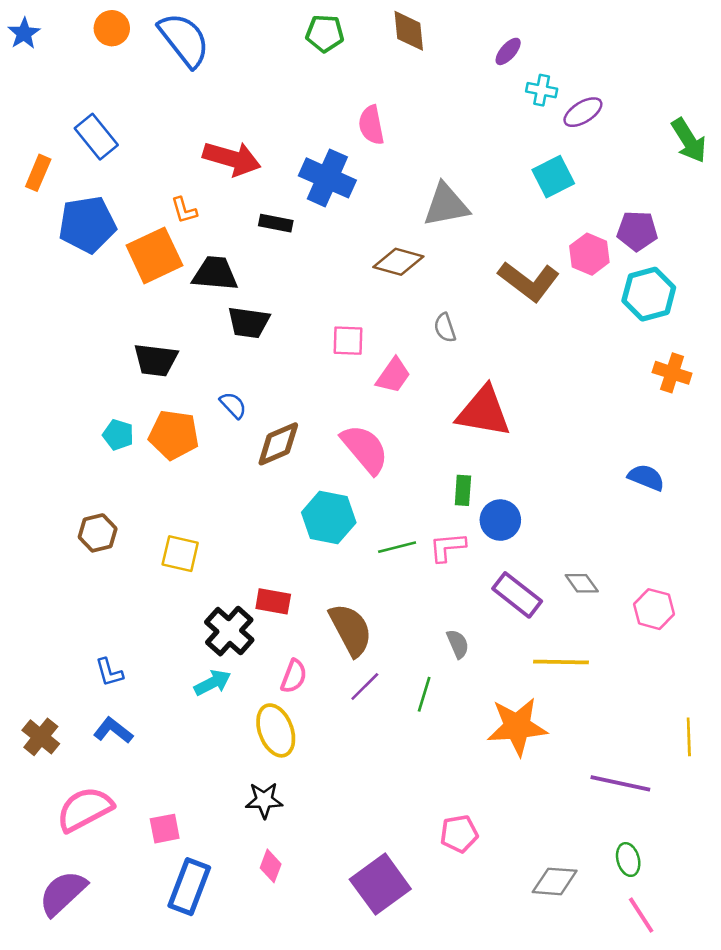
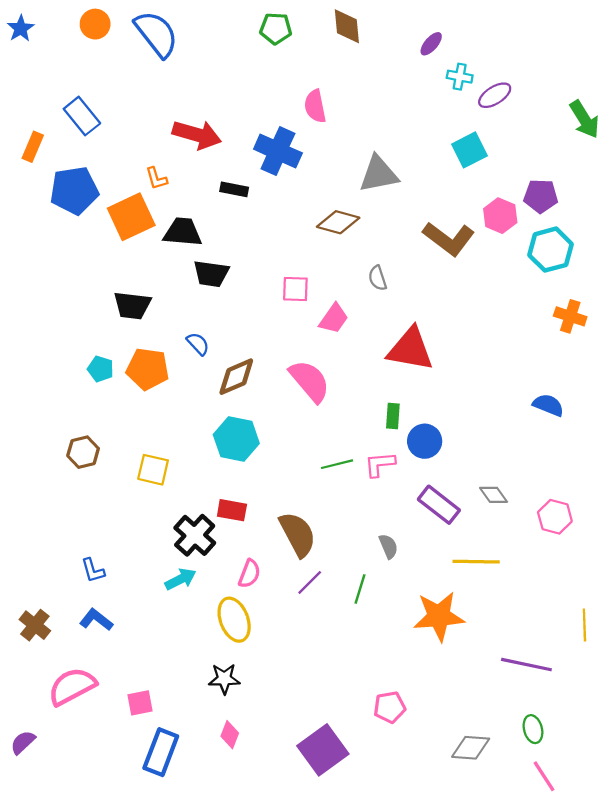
cyan hexagon: (329, 517) -> (236, 439), moved
purple semicircle: (63, 893) -> (23, 742), moved, size x0.6

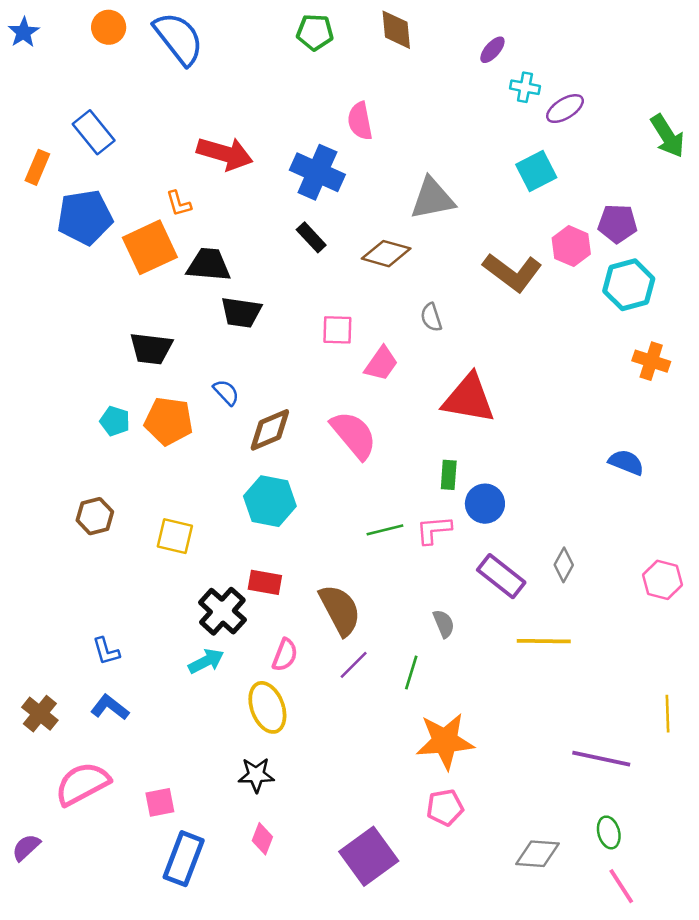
black rectangle: (234, 189) -> (311, 237), moved, turned 36
gray diamond: (494, 495) -> (564, 565), turned 64
pink hexagon: (555, 517) -> (663, 580), moved
orange star: (439, 616) -> (445, 741), moved

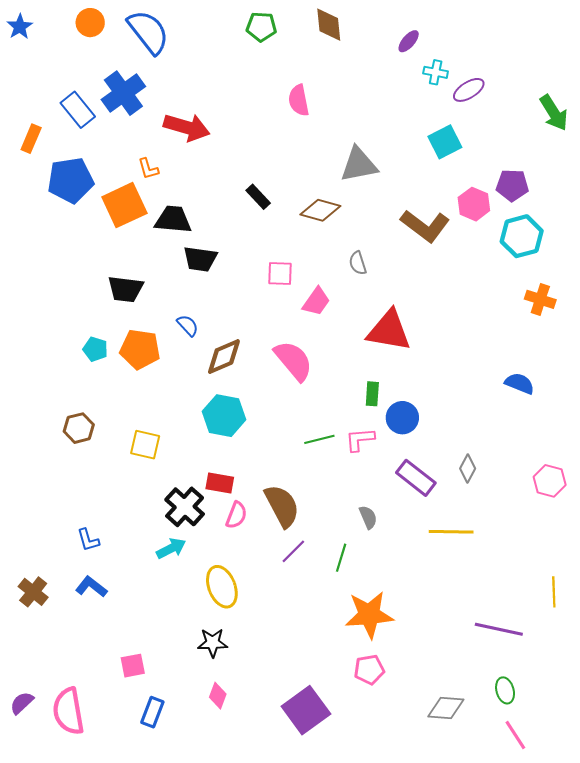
blue cross: (317, 172) -> (123, 93), moved, turned 30
pink semicircle: (285, 655) -> (236, 515), moved
pink semicircle: (82, 784) -> (68, 711), moved, turned -72
blue rectangle: (184, 859) -> (152, 712), size x0.7

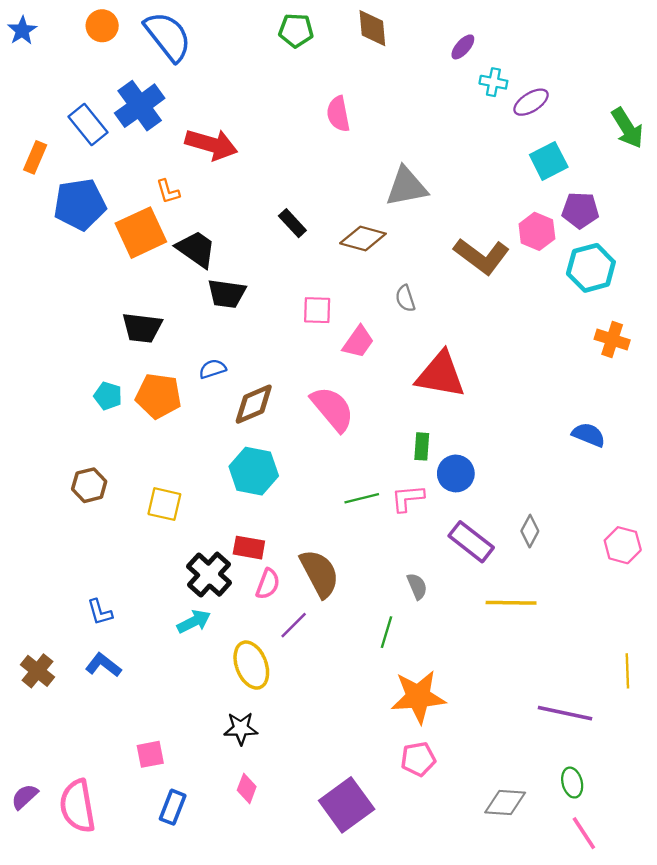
cyan square: (445, 142) -> (549, 161), moved
black trapezoid: (173, 220) -> (196, 249), turned 30
blue semicircle: (188, 325) -> (213, 369), turned -65
purple line: (293, 551) -> (294, 625), moved

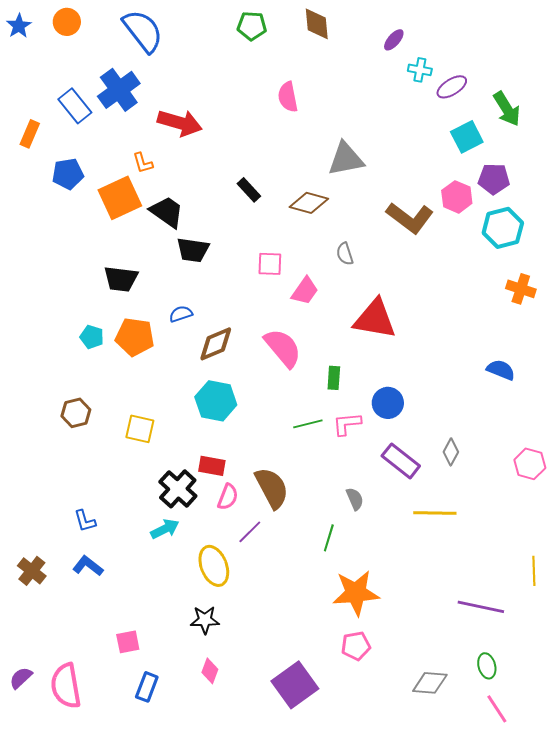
orange circle: (102, 26) -> (67, 22), moved
green arrow: (627, 128) -> (507, 109), moved
blue pentagon: (80, 204) -> (68, 174), size x0.7
green rectangle: (422, 446) -> (334, 378), moved

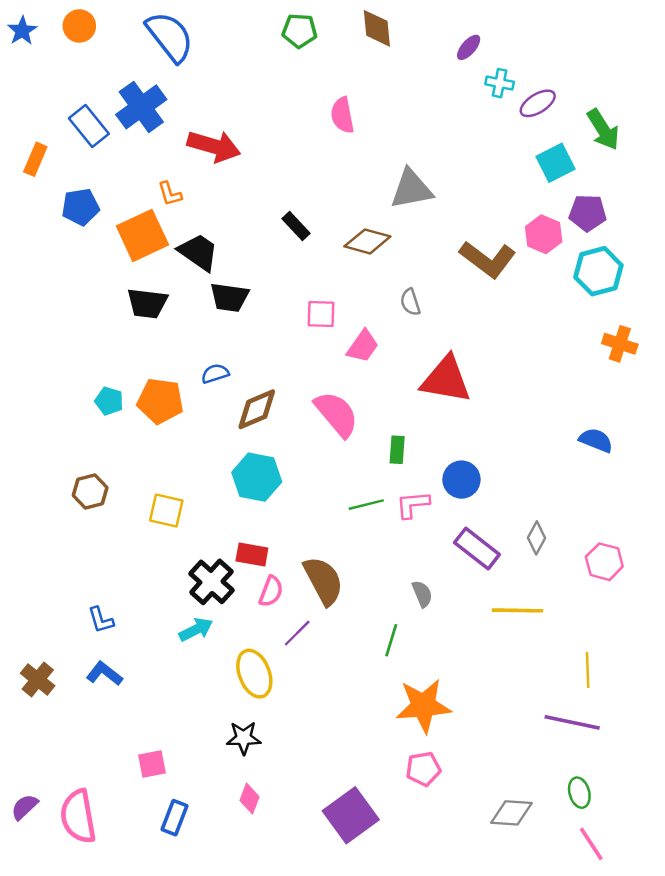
black trapezoid: (121, 279) -> (147, 303), moved
pink hexagon: (530, 464) -> (604, 562), moved
yellow line: (534, 571) -> (588, 670), moved

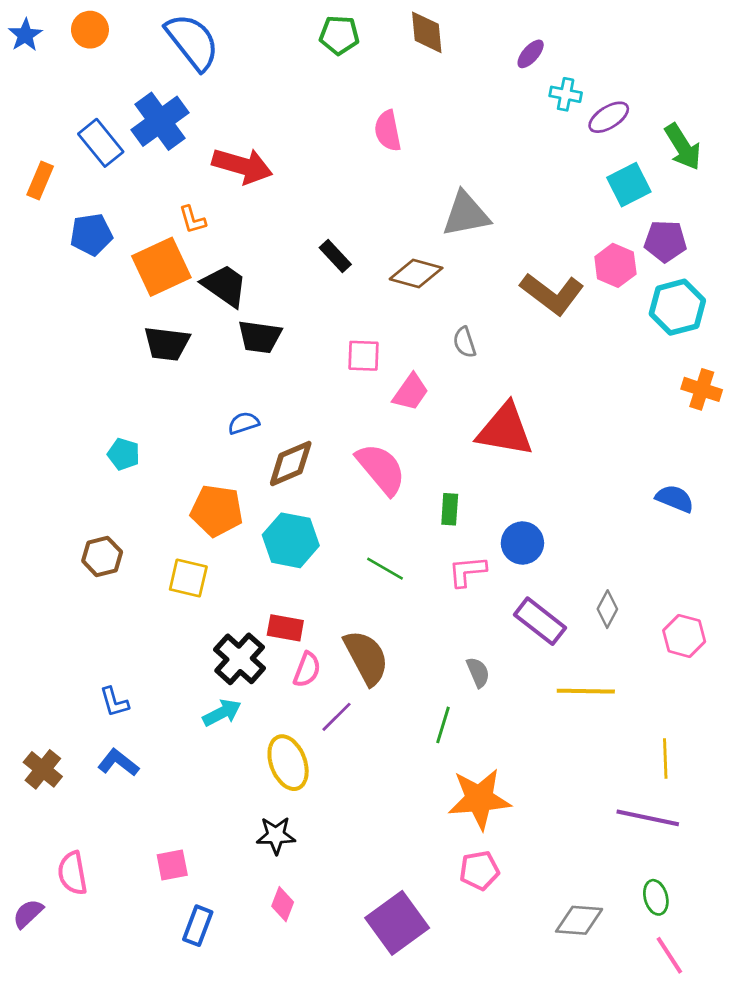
orange pentagon: (160, 401) -> (217, 511), moved
green line: (366, 505) -> (385, 569), moved, turned 44
pink semicircle: (78, 816) -> (72, 873), moved, size x0.7

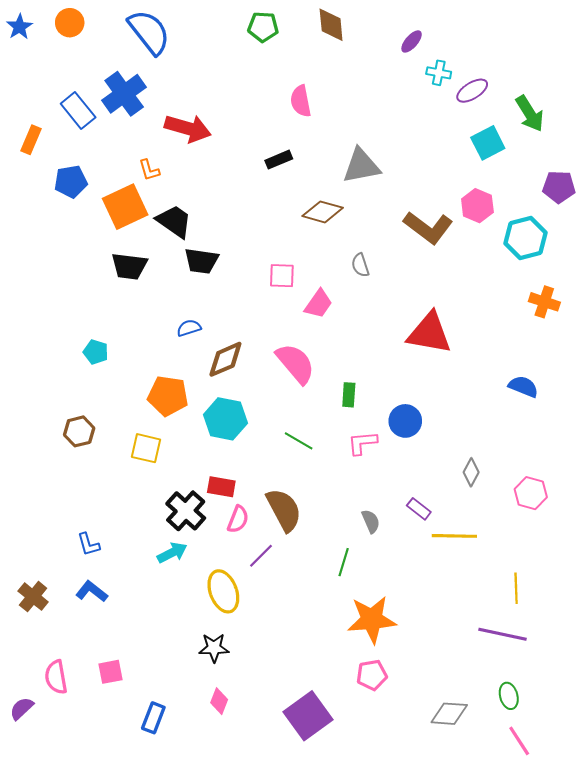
purple pentagon: (665, 241) -> (559, 187), moved
black rectangle: (335, 256) -> (279, 160), moved, turned -70
red triangle: (505, 430) -> (429, 333), moved
purple rectangle: (540, 621) -> (419, 509), moved, size x0.6
pink square: (172, 865) -> (110, 672), moved

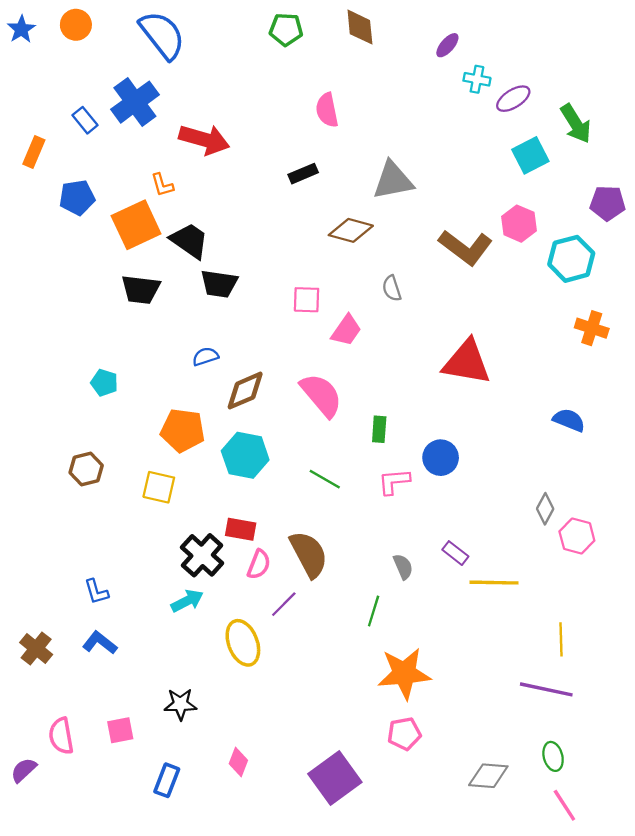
blue rectangle: (78, 110) -> (85, 120), size x0.7
gray diamond: (471, 472) -> (545, 509), moved
black star: (214, 648) -> (180, 704), moved

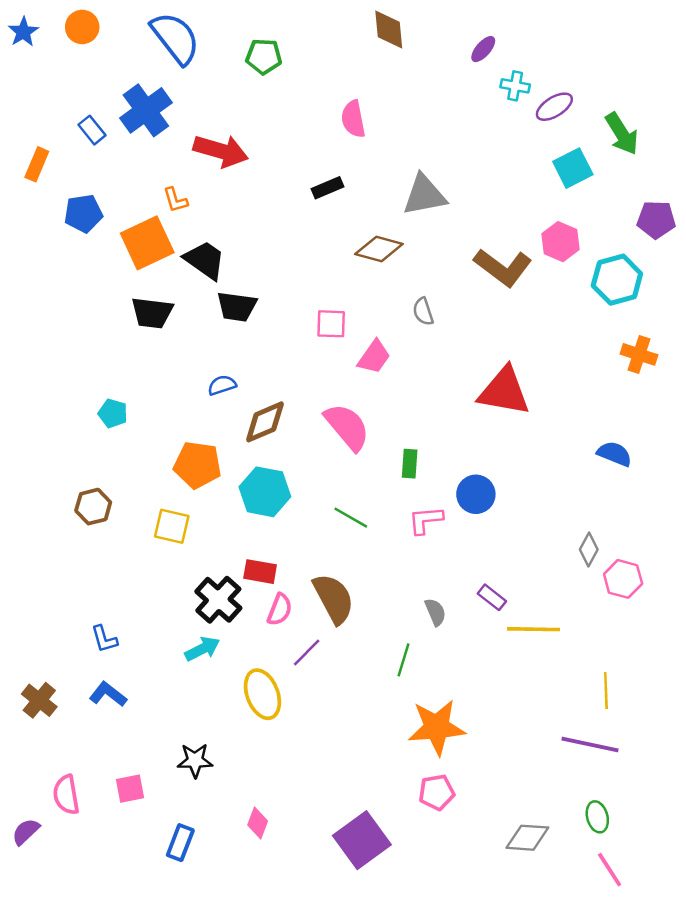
green pentagon: (286, 29) -> (264, 56), moved

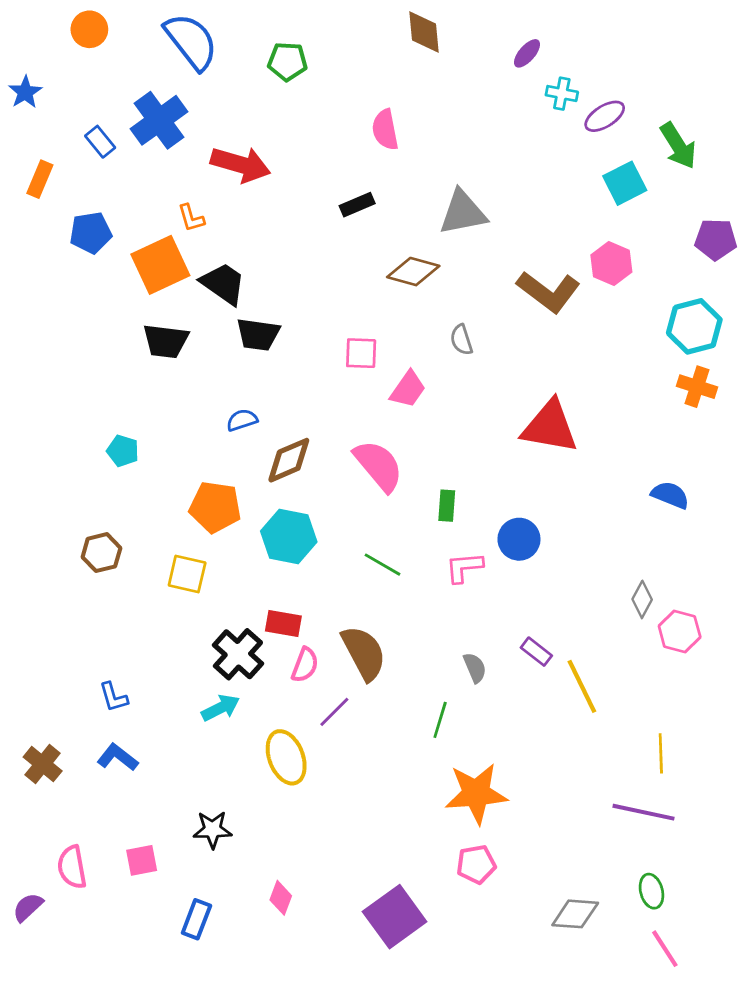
blue star: (23, 32) -> (25, 92), moved
cyan hexagon: (617, 280) -> (694, 326), moved
yellow line: (534, 629) -> (582, 686), turned 63

